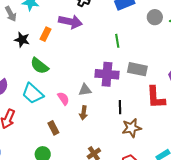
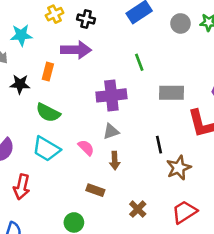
purple cross: (107, 74) -> (111, 95), moved
brown rectangle: (53, 128) -> (95, 190), moved, turned -32

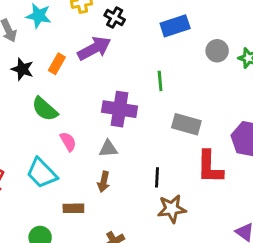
purple arrow: (76, 50) -> (94, 48), turned -44
pink semicircle: (86, 148) -> (68, 142), moved
cyan trapezoid: (46, 149) -> (42, 173), moved
brown rectangle: (95, 190) -> (73, 208), turned -36

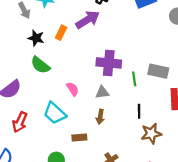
green line: (160, 81) -> (134, 79), moved
green semicircle: (45, 109) -> (40, 65), moved

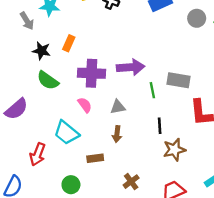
purple arrow: (88, 20) -> (131, 67), moved, turned 30
purple cross: (109, 63) -> (92, 73), moved
red arrow: (20, 122) -> (38, 154), moved

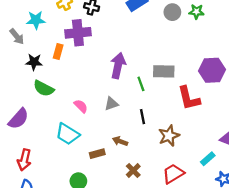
purple arrow: (131, 67) -> (118, 66), turned -65
purple cross: (92, 73) -> (78, 33), moved
black line: (160, 126) -> (143, 117), moved
brown arrow: (117, 134) -> (120, 141), moved, turned 112
red arrow: (38, 154) -> (24, 160), moved

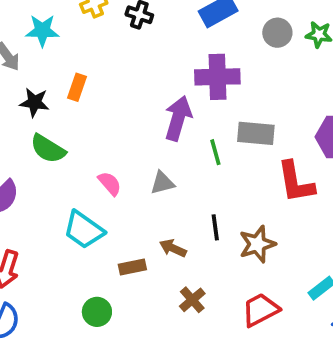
purple cross: (78, 33) -> (217, 77), moved
black line: (143, 117) -> (215, 227), moved

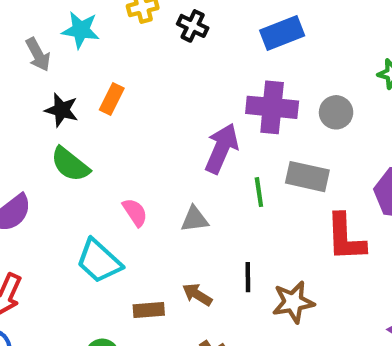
gray circle: (277, 33) -> (336, 112), moved

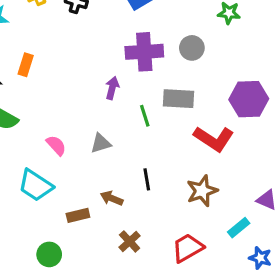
purple arrow: (222, 148) -> (112, 88), size x0.6
red L-shape: (345, 238) -> (214, 139), turned -45
brown star: (293, 302) -> (202, 191), moved

